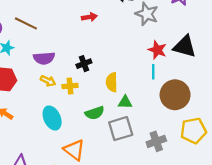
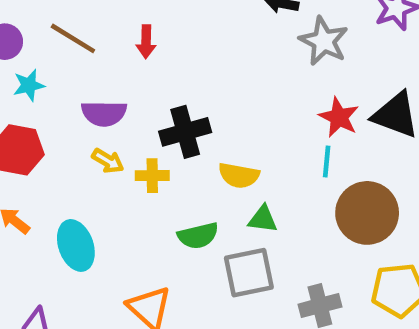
red arrow: (89, 17) -> (146, 42), moved, turned 96
black cross: (84, 64) -> (185, 132), size x1.5
yellow semicircle: (112, 82) -> (239, 175), turned -84
cyan ellipse: (52, 118) -> (76, 245), moved

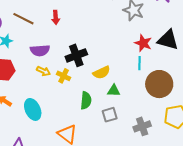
yellow semicircle: (239, 175) -> (102, 72), turned -30
yellow cross: (152, 176) -> (64, 76), turned 32
green semicircle: (198, 236) -> (86, 100), turned -66
gray square: (249, 273) -> (110, 115), size x0.7

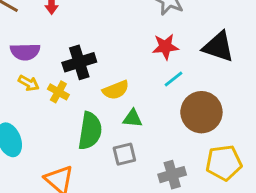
red star: (143, 43) -> (165, 47), moved, turned -30
cyan line: (139, 63) -> (174, 79), turned 48
green semicircle: (86, 100) -> (90, 131), size x1.4

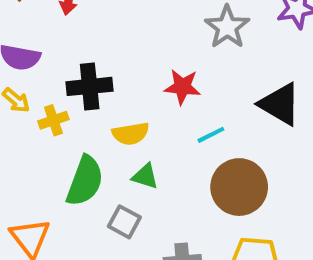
red star: (165, 47) -> (182, 87), moved
yellow cross: (58, 92) -> (53, 120), turned 30
gray square: (124, 154) -> (124, 222), turned 30

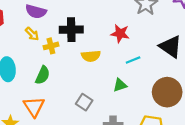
green triangle: (145, 176) -> (120, 85), moved, turned -40
green semicircle: (85, 181) -> (43, 75), moved, size x0.7
brown circle: (239, 187) -> (167, 92), moved

